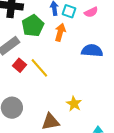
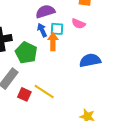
pink semicircle: (91, 12) -> (78, 24), turned 64
orange arrow: (60, 32) -> (53, 42), moved

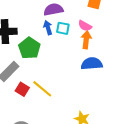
orange arrow: (53, 42) -> (86, 40), moved

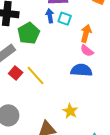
pink semicircle: (85, 26) -> (87, 51), moved
blue semicircle: (92, 64) -> (81, 70), moved

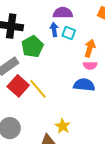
pink semicircle: (87, 51) -> (90, 66), turned -40
red square: (16, 73) -> (18, 86), size x1.5
yellow star: (70, 111) -> (63, 126), moved

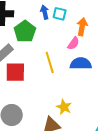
pink semicircle: (90, 66) -> (73, 43), moved, turned -48
red square: (18, 86) -> (15, 72), turned -35
yellow line: (38, 89) -> (50, 62), moved, turned 30

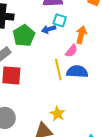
blue arrow: (45, 12) -> (49, 29), moved, turned -96
yellow line: (50, 62) -> (58, 70), moved

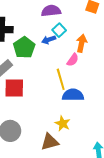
cyan square: (60, 20) -> (59, 30), turned 32
blue semicircle: (77, 72) -> (73, 95), moved

